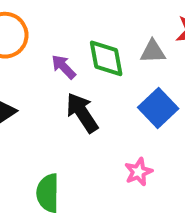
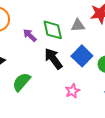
black arrow: (82, 113) -> (53, 59), moved
green semicircle: (48, 193) -> (21, 82), moved, turned 42

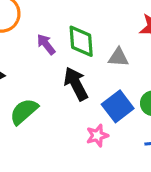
gray triangle: (78, 25) -> (118, 57), moved
blue square: (82, 56) -> (118, 106), moved

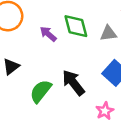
black arrow: (76, 84) -> (73, 83), moved
pink star: (97, 136) -> (105, 111), moved

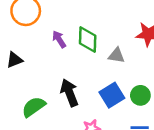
green semicircle: (41, 91) -> (34, 107), moved

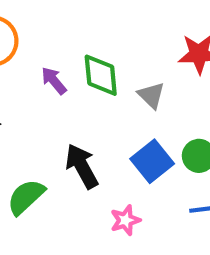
gray triangle: (116, 55) -> (151, 95), turned 42

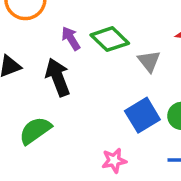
green diamond: (101, 75) -> (110, 39), turned -48
black arrow: (82, 166) -> (58, 77), moved

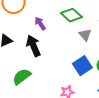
green diamond: (110, 39) -> (71, 15), moved

